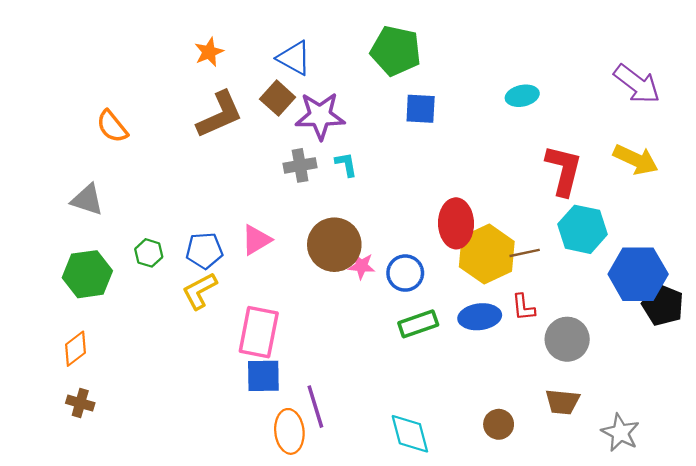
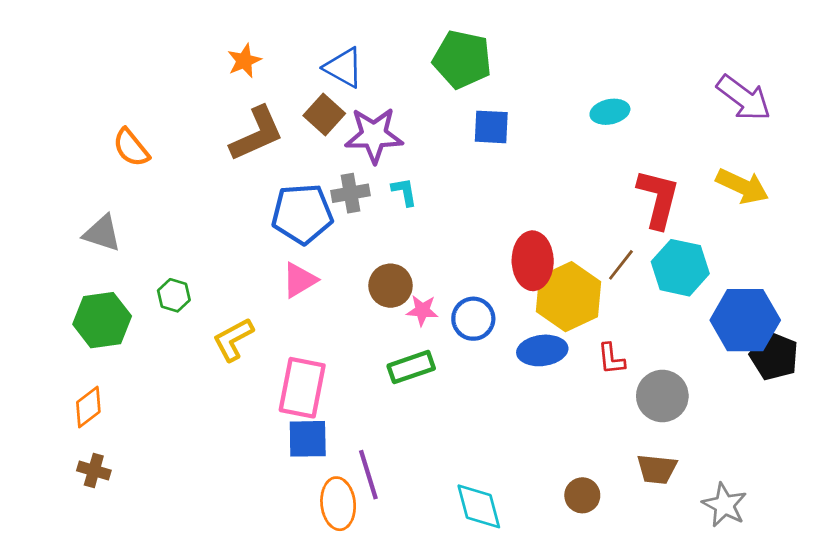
brown circle: (334, 245) -> (391, 286), size x0.7
blue pentagon: (204, 251) -> (302, 214), moved, size x1.4
brown line: (525, 253) -> (621, 265), moved, turned -40
blue ellipse: (480, 317) -> (542, 350), moved
green rectangle: (418, 324) -> (411, 367), moved

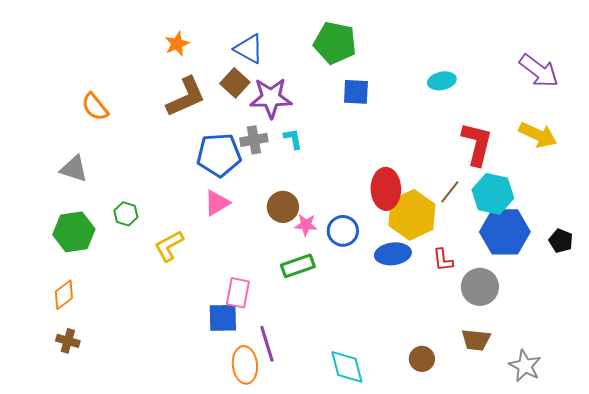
blue hexagon: (745, 320) -> (505, 232), moved
black pentagon: (774, 356) -> (561, 241), moved, size x0.7
pink rectangle: (302, 388) -> (238, 293), moved, size x0.7

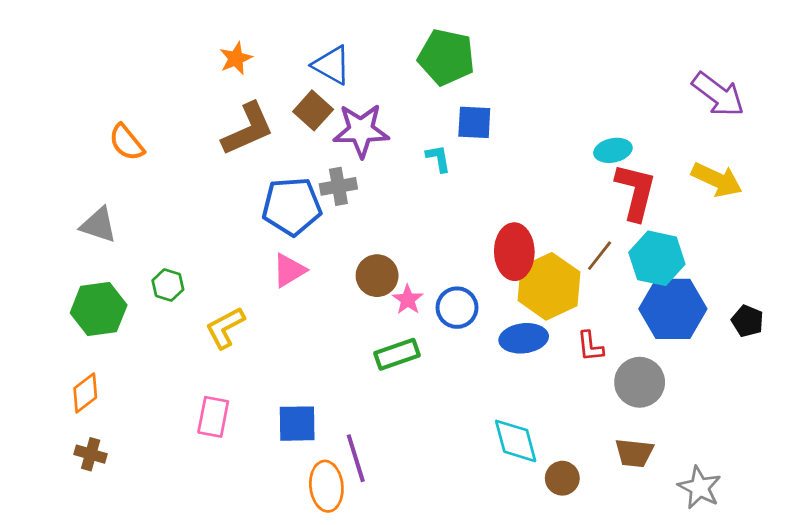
cyan ellipse: (442, 81) -> (613, 150), moved
cyan L-shape: (293, 139) -> (438, 158), moved
pink star: (306, 225) -> (408, 300), turned 30
pink rectangle: (238, 293) -> (213, 417), moved
cyan diamond: (347, 367) -> (516, 441), moved

